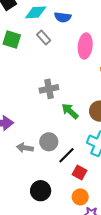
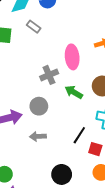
pink ellipse: (85, 46) -> (72, 57), moved
gray circle: (49, 142) -> (39, 106), moved

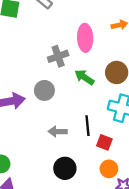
black line: (79, 135) -> (87, 126), turned -42
gray arrow: (38, 136) -> (58, 132), moved

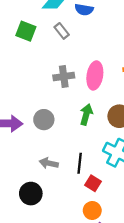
gray cross: (58, 56) -> (64, 76), moved
green arrow: (84, 77) -> (86, 114), turned 60
black circle: (65, 168) -> (31, 194), moved

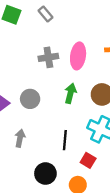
gray arrow: (49, 163) -> (20, 138), moved, turned 90
red square: (93, 183) -> (88, 160), moved
black circle: (31, 194) -> (45, 174), moved

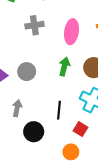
gray cross: (48, 57) -> (34, 25), moved
black circle: (45, 174) -> (34, 132), moved

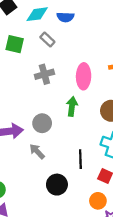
green arrow: (64, 67) -> (72, 107), moved
gray arrow: (17, 108) -> (37, 151), moved, turned -49

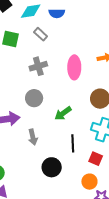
green arrow: (72, 107) -> (63, 113), moved, turned -132
gray circle: (42, 123) -> (34, 98), moved
gray arrow: (37, 151) -> (33, 137), turned -147

